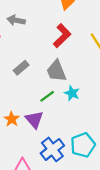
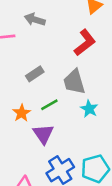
green line: (47, 96) -> (49, 105), moved
orange star: (12, 119) -> (22, 113), moved

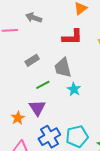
red L-shape: (85, 43) -> (72, 37), turned 35
orange star: (22, 113) -> (18, 118), moved

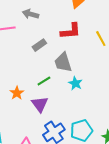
gray rectangle: (32, 60) -> (39, 45), moved
orange star: (18, 118) -> (17, 93), moved

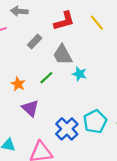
orange star: (17, 93) -> (18, 84), moved
purple triangle: (40, 104) -> (30, 108), moved

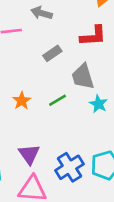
purple triangle: (30, 108) -> (29, 154), moved

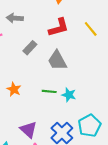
green line: (58, 100) -> (49, 91), moved, turned 48
cyan star: (98, 104) -> (69, 95), moved

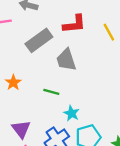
gray rectangle: (30, 48) -> (39, 40), size x1.6
cyan star: (69, 95) -> (72, 113), moved

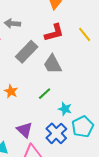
green line: (51, 92) -> (45, 94), turned -48

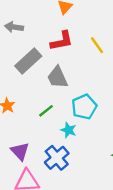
cyan pentagon: (83, 127) -> (84, 107), moved

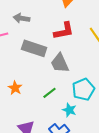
gray rectangle: (28, 61) -> (34, 48), turned 60

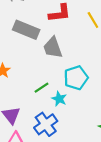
green line: (50, 93) -> (41, 88), moved

